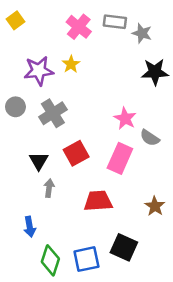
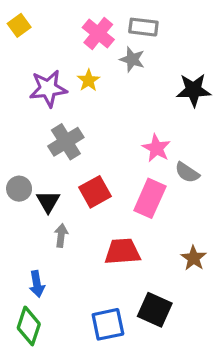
gray star: (142, 33) -> (132, 59), moved
gray circle: (15, 107) -> (19, 189), moved
green diamond: (50, 260) -> (29, 326), moved

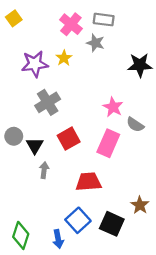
brown star: (194, 258) -> (140, 205), moved
blue arrow: (37, 284) -> (58, 239), moved
blue square: (108, 324) -> (78, 220), moved, turned -30

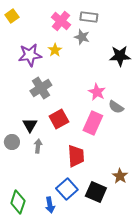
gray circle: (14, 136) -> (12, 142), moved
red trapezoid: (88, 182) -> (76, 156), turned 90

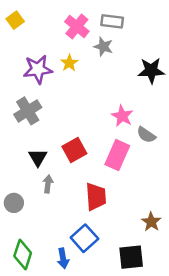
gray cross: (41, 88) -> (28, 111), moved
gray circle: (12, 142) -> (14, 203), moved
black square: (96, 192) -> (131, 257), moved, turned -30

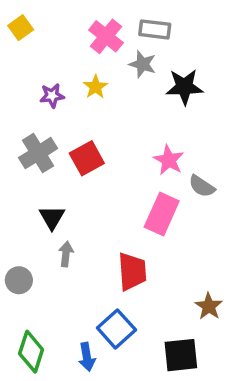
purple star: (38, 69) -> (52, 96), size x0.6
black star: (151, 71) -> (184, 87), moved
red square: (74, 150) -> (87, 158), moved

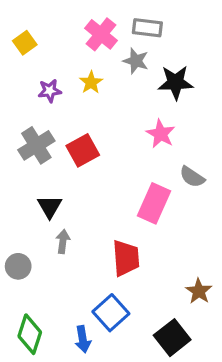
yellow square: (21, 28) -> (25, 43), moved
pink star: (169, 160) -> (161, 134), moved
black square: (181, 355) -> (172, 338), turned -32

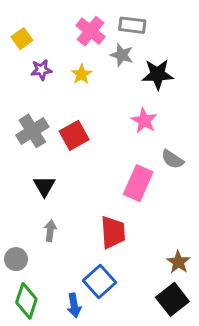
purple star: (50, 91) -> (41, 70), moved
gray arrow: (63, 241) -> (50, 231), moved
gray circle: (18, 266) -> (16, 259), moved
black square: (172, 338) -> (172, 299), moved

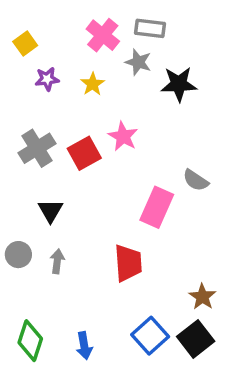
pink star: (144, 121) -> (123, 136), moved
gray circle: (16, 259) -> (18, 255), moved
blue square: (99, 281) -> (150, 336), moved

